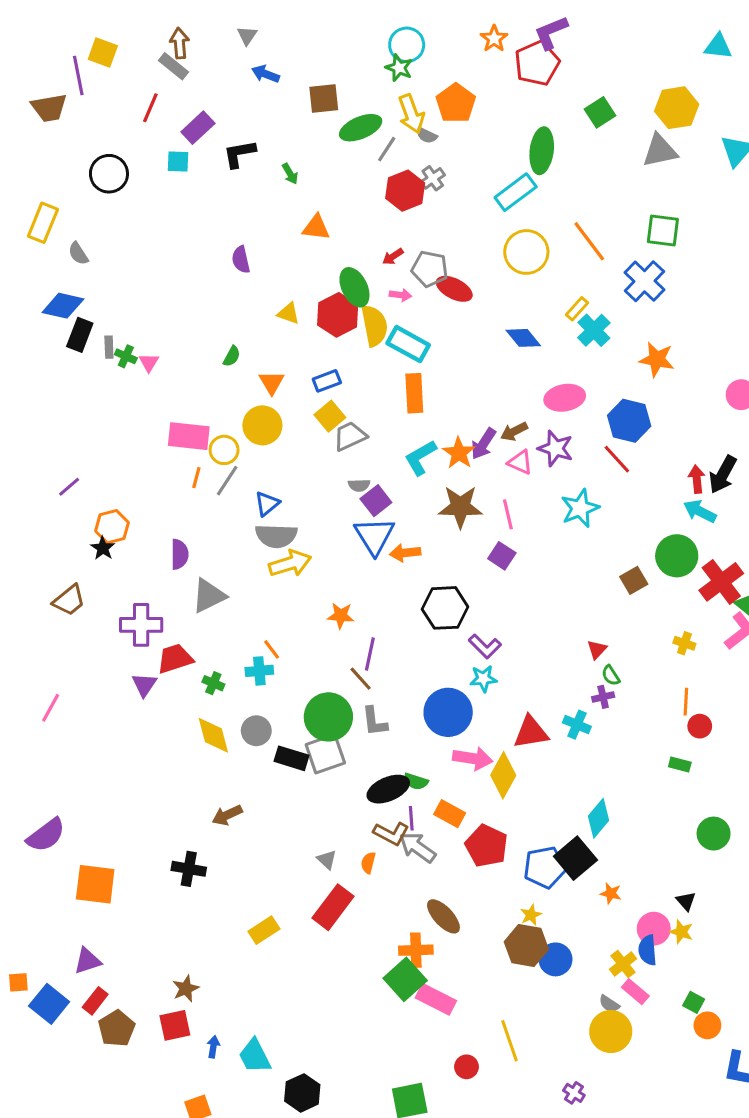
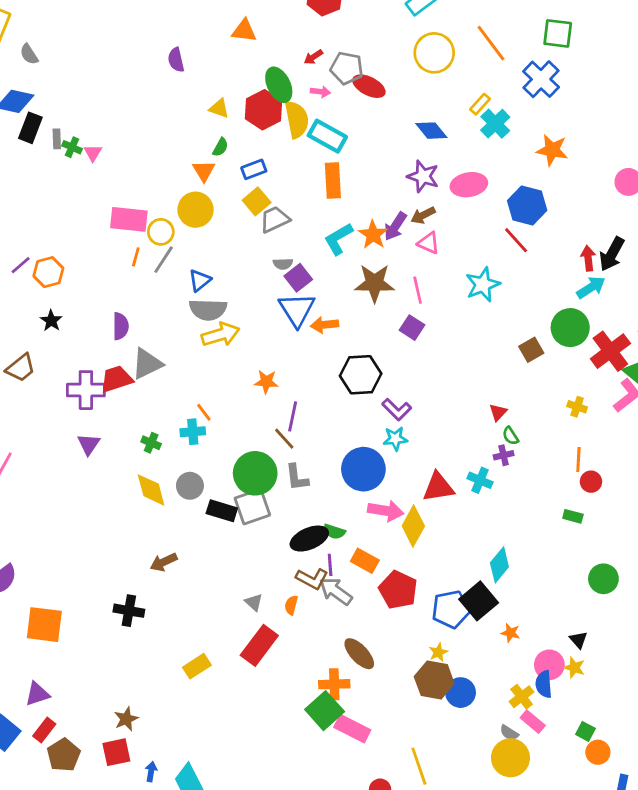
green semicircle: (232, 356) -> (220, 147), moved
purple star: (555, 448) -> (423, 176), moved
cyan arrow: (700, 511) -> (591, 287), turned 120
orange hexagon: (112, 527) -> (48, 272), moved
red trapezoid: (175, 659) -> (116, 379), moved

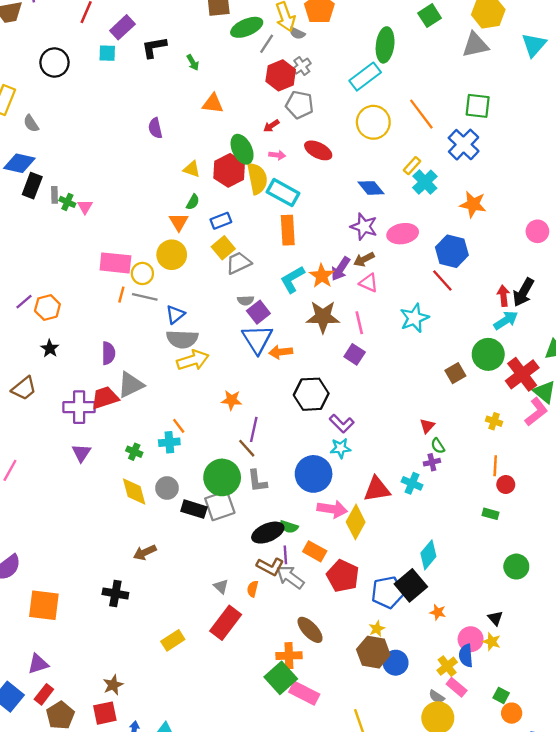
gray pentagon: (347, 68) -> (299, 105), moved
gray line: (164, 260) -> (145, 297), turned 70

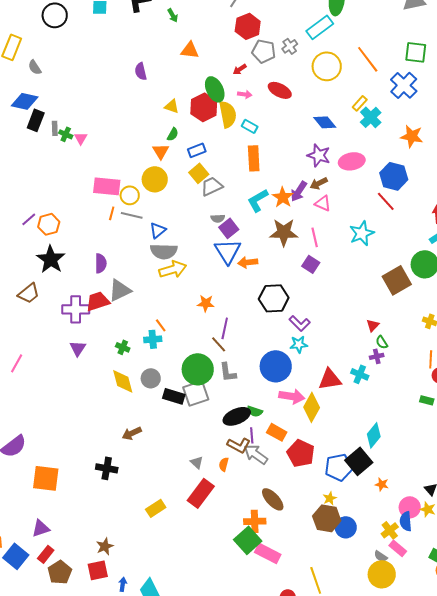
gray cross: (302, 66) -> (290, 46), moved
cyan rectangle: (283, 193) -> (250, 126), size x0.6
black star: (50, 349) -> (51, 259), size x1.8
brown square: (455, 373) -> (397, 280), size x1.6

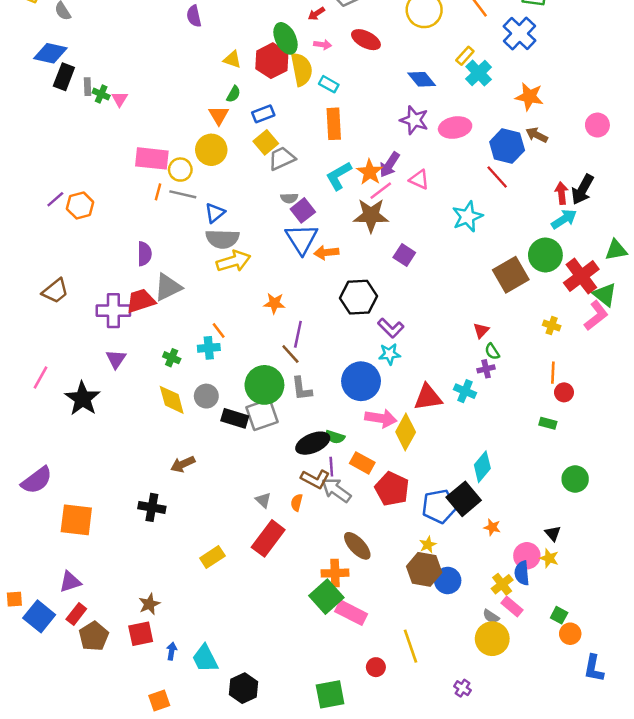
brown arrow: (319, 183) -> (537, 135), moved, turned 54
pink line: (315, 237) -> (381, 191), moved, turned 66
black star: (51, 259) -> (83, 399), moved

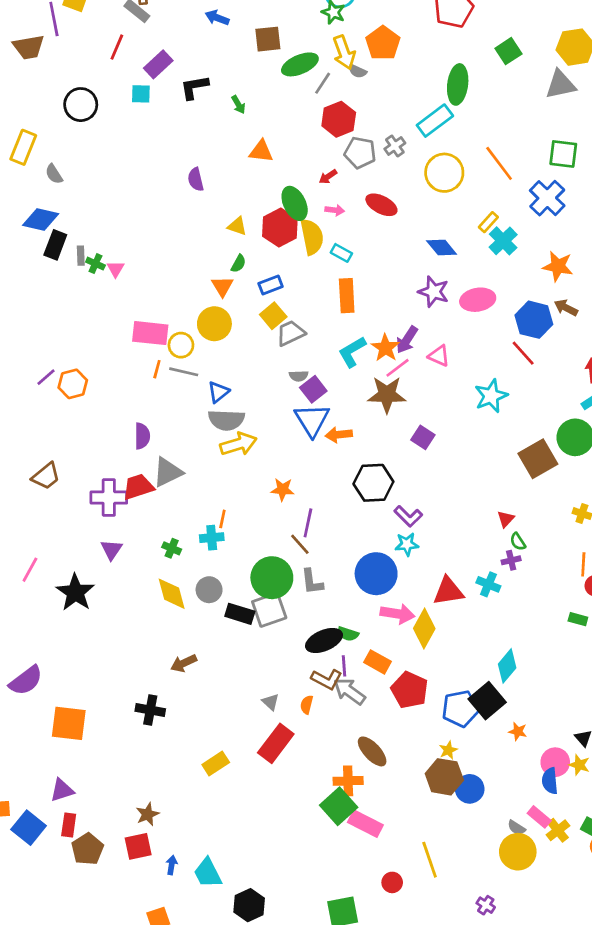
orange line: (219, 330) -> (222, 519), turned 49
yellow cross: (502, 584) -> (558, 830), moved
red rectangle: (76, 614) -> (69, 825), turned -30

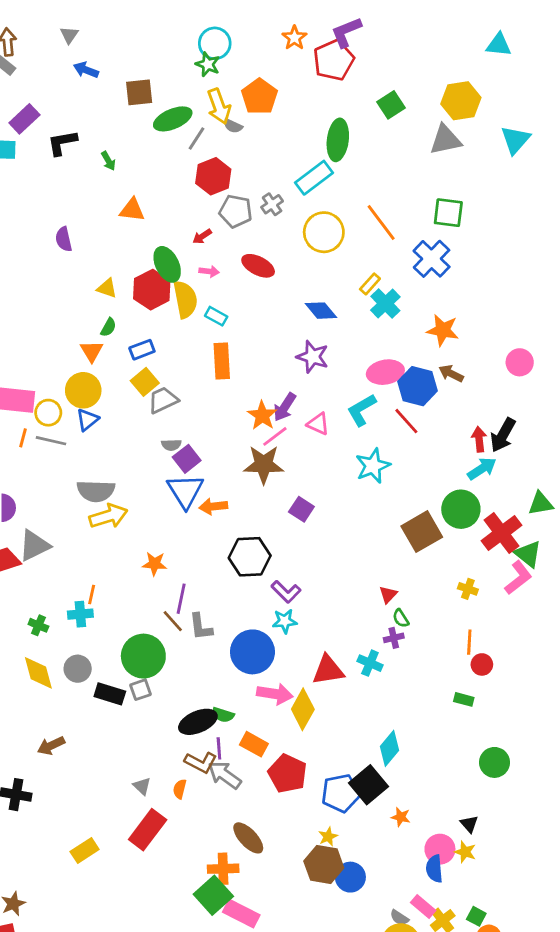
pink ellipse: (478, 300) -> (385, 372), moved
cyan L-shape: (352, 352) -> (362, 410), moved
blue triangle: (218, 392) -> (87, 420), moved
gray L-shape: (312, 582) -> (201, 627), moved
gray square: (269, 610) -> (141, 690), size x0.6

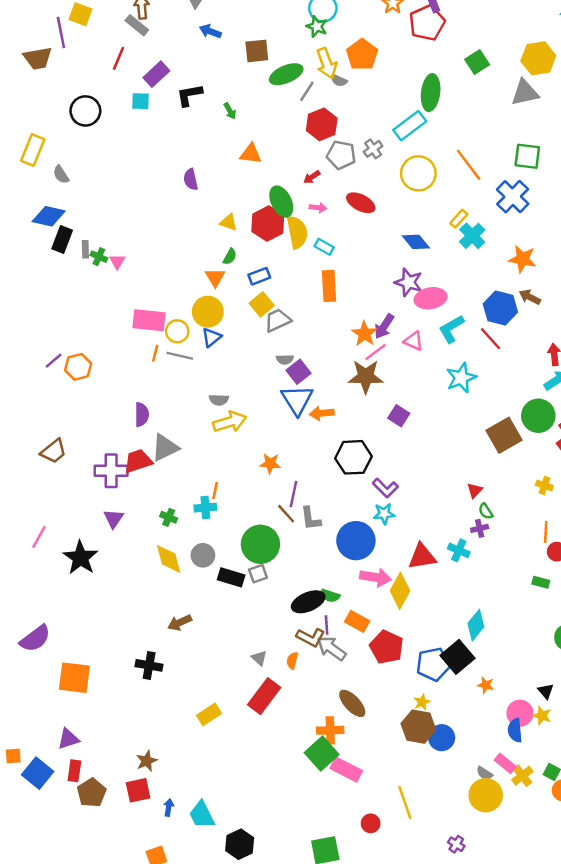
pink ellipse: (385, 372) -> (431, 298), moved
gray semicircle: (96, 491) -> (219, 400), size x0.6

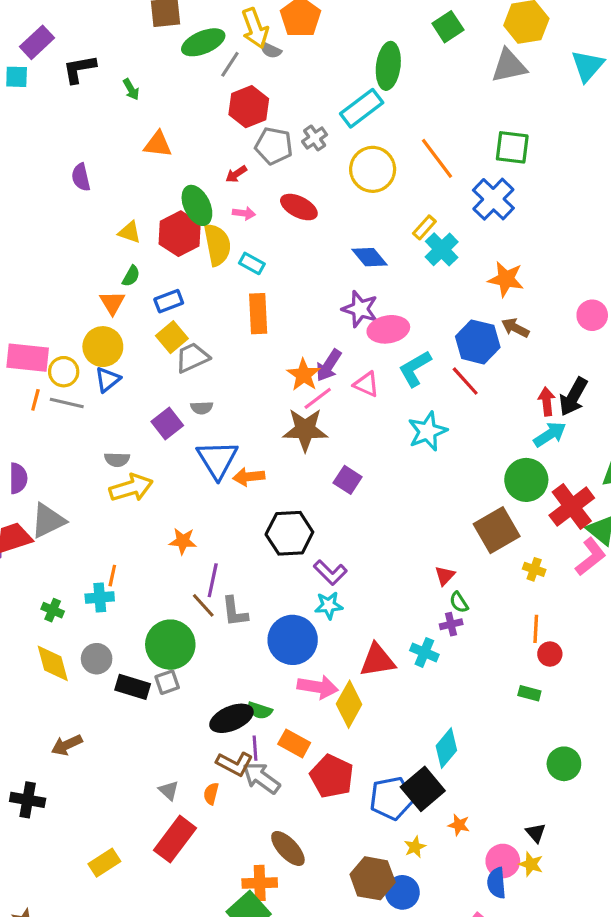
purple square: (298, 372) -> (167, 423), moved
brown square: (504, 435) -> (497, 530), moved
yellow star: (422, 702) -> (415, 847), moved

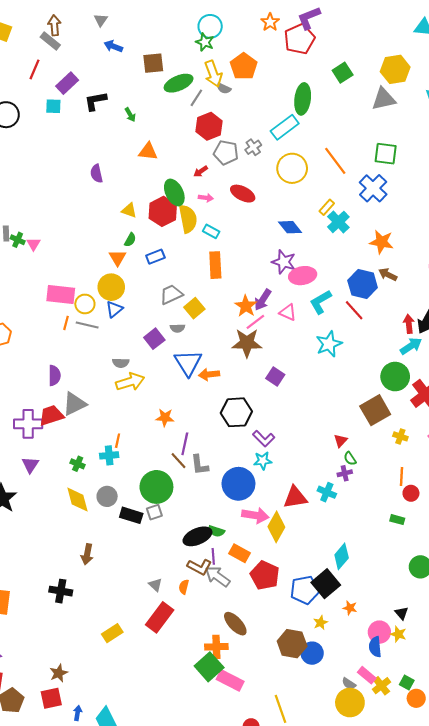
yellow square: (172, 337) -> (194, 308), moved
brown arrow: (67, 745) -> (87, 554), turned -54

